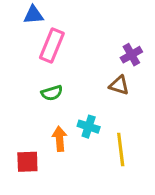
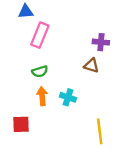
purple cross: (131, 55) -> (101, 42), turned 35
orange arrow: (60, 139) -> (42, 96), moved
yellow line: (121, 149) -> (100, 131), moved

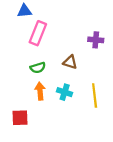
brown triangle: (91, 66) -> (70, 62), moved
yellow line: (100, 131) -> (95, 95), moved

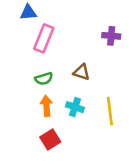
purple cross: (96, 40) -> (111, 36), moved
red square: (20, 118) -> (50, 139), moved, turned -30

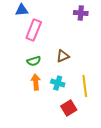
purple cross: (111, 36) -> (81, 13), moved
brown triangle: (81, 72) -> (63, 56), turned -40
red square: (50, 139) -> (69, 108), moved

